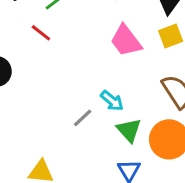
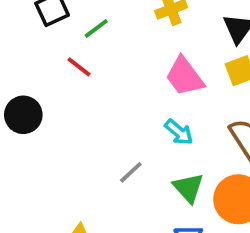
cyan arrow: (112, 101) -> (179, 132), moved

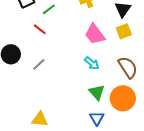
gray line: (131, 172) -> (39, 64), moved

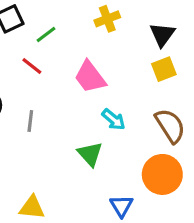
pink trapezoid: (95, 34) -> (90, 77), moved
gray line: (39, 64) -> (30, 121), turned -40
green triangle: (97, 92) -> (90, 154), moved

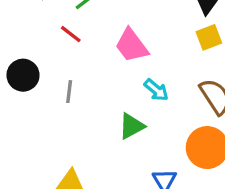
green triangle: (90, 154) -> (132, 126), turned 44

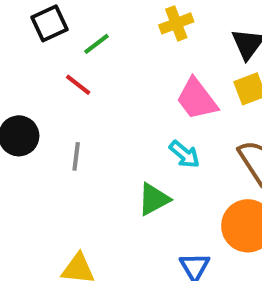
pink trapezoid: (132, 46) -> (197, 99), moved

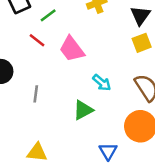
pink trapezoid: (197, 99) -> (72, 49), moved
gray line: (76, 156) -> (36, 94), moved

